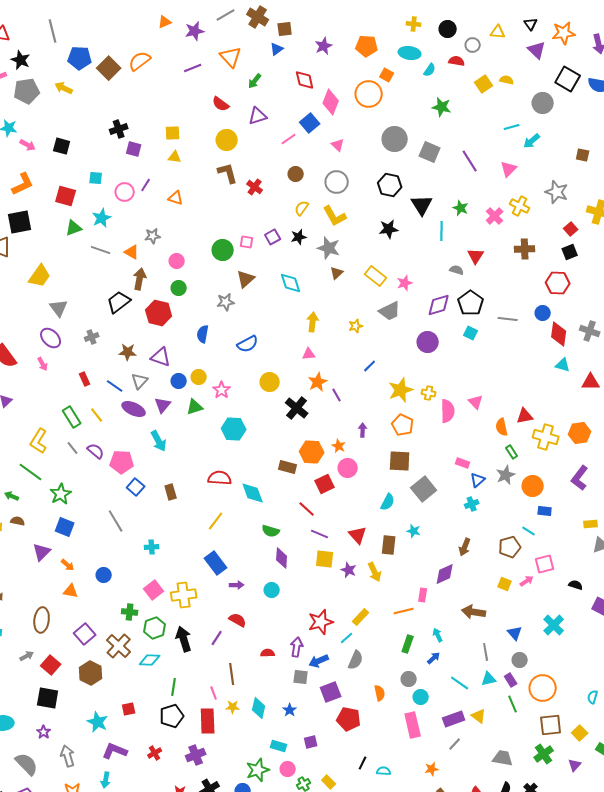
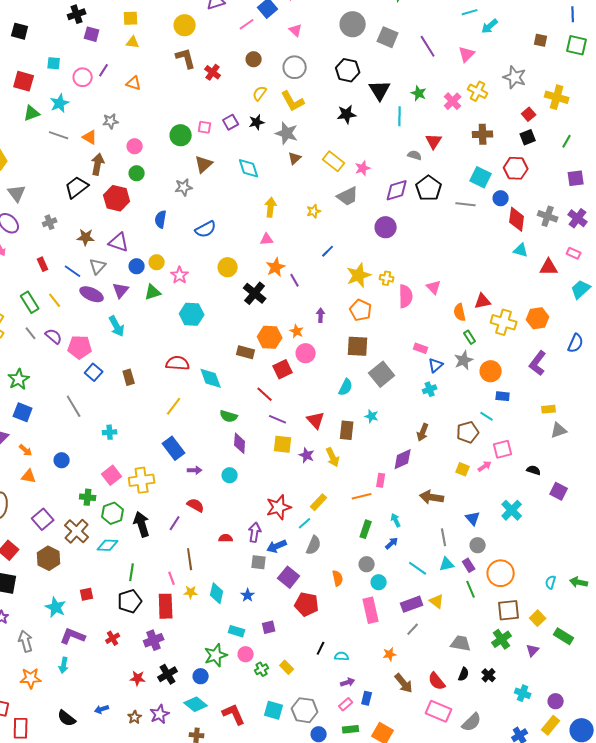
cyan square: (471, 333) -> (481, 177), moved, size x1.5
purple square: (331, 692) -> (289, 577), turned -30

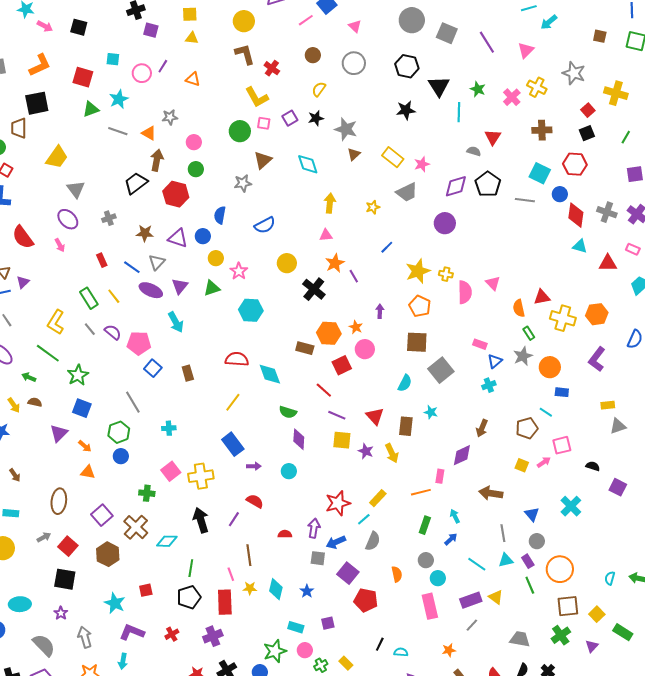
yellow L-shape: (293, 101) -> (257, 97), moved
blue circle: (137, 266) -> (203, 236), moved
green hexagon: (113, 513) -> (119, 432), moved

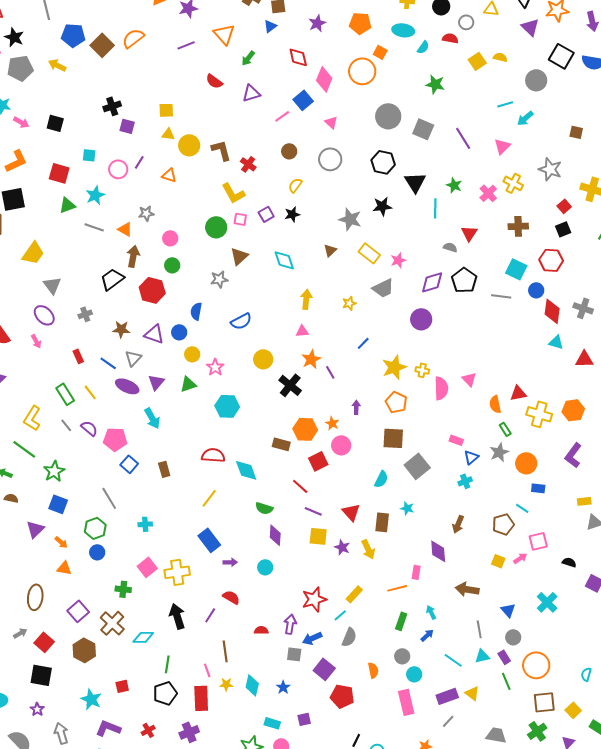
yellow circle: (244, 21) -> (189, 145), moved
gray star: (346, 129) -> (350, 219), moved
purple diamond: (462, 455) -> (438, 551), turned -70

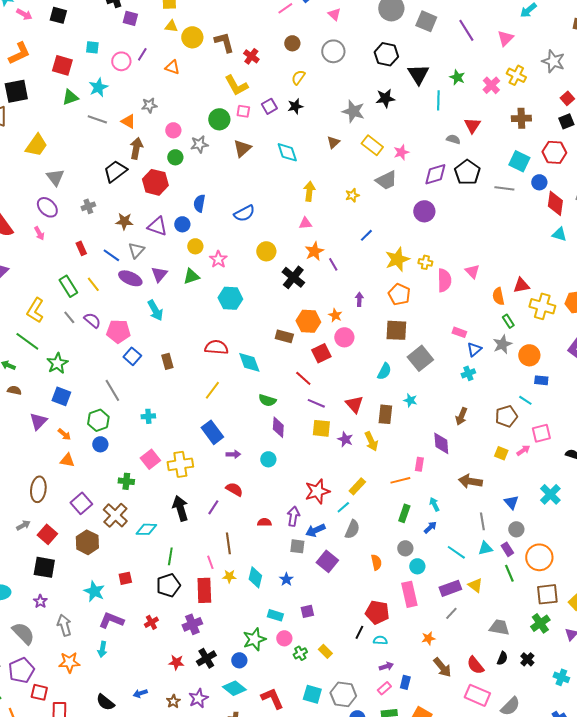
gray star: (219, 279) -> (199, 144), moved
red pentagon: (342, 696) -> (377, 612), moved

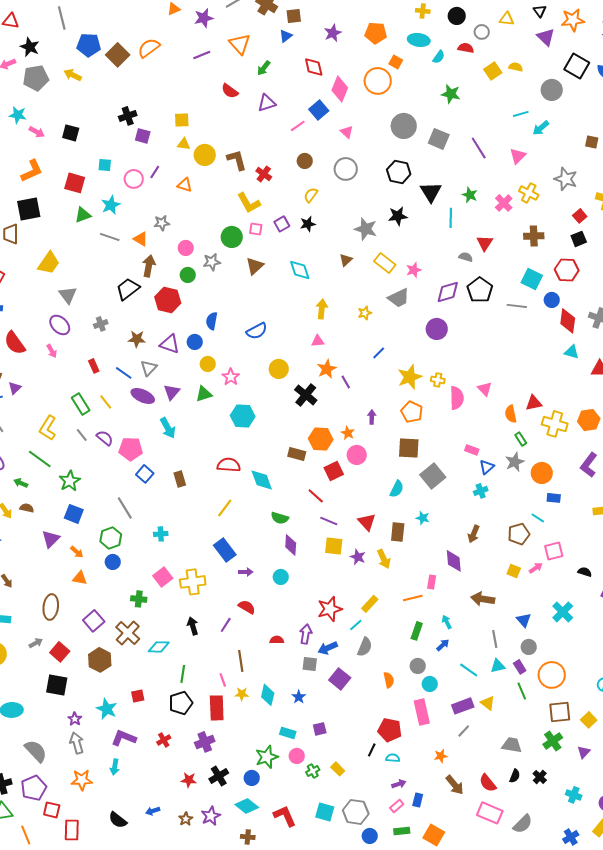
black arrow: (180, 508) -> (193, 626), size x0.7
purple star: (40, 601) -> (75, 719), moved

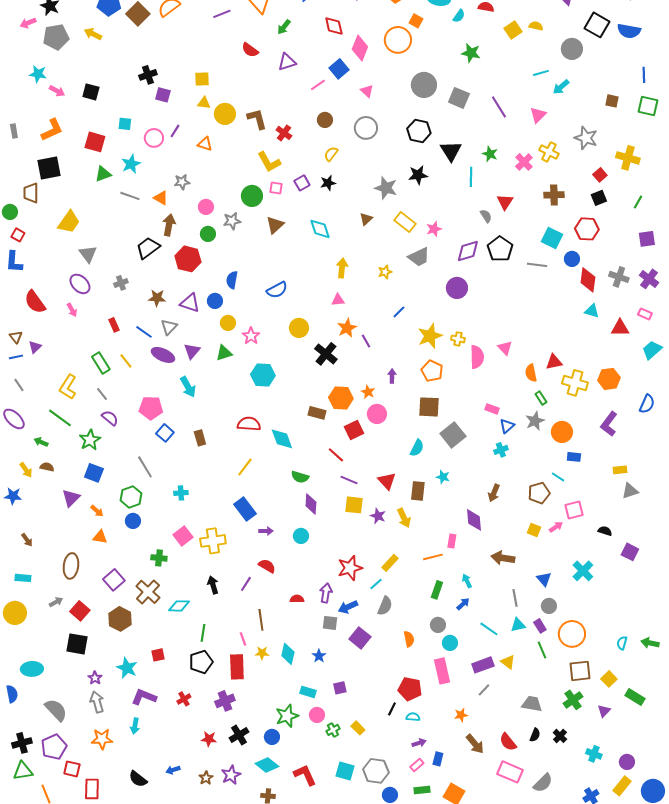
gray semicircle: (466, 257) -> (486, 216), turned 40
purple semicircle: (105, 438) -> (110, 418), moved

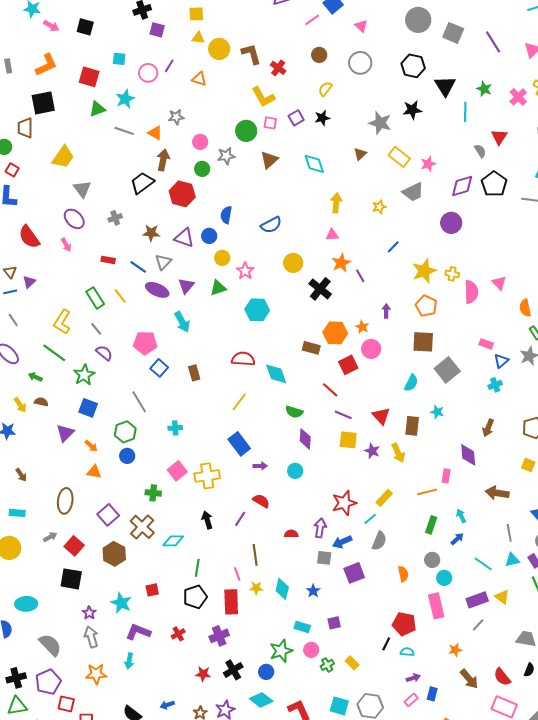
red rectangle: (114, 325) -> (108, 260), turned -56
purple square: (360, 638) -> (354, 573), turned 30

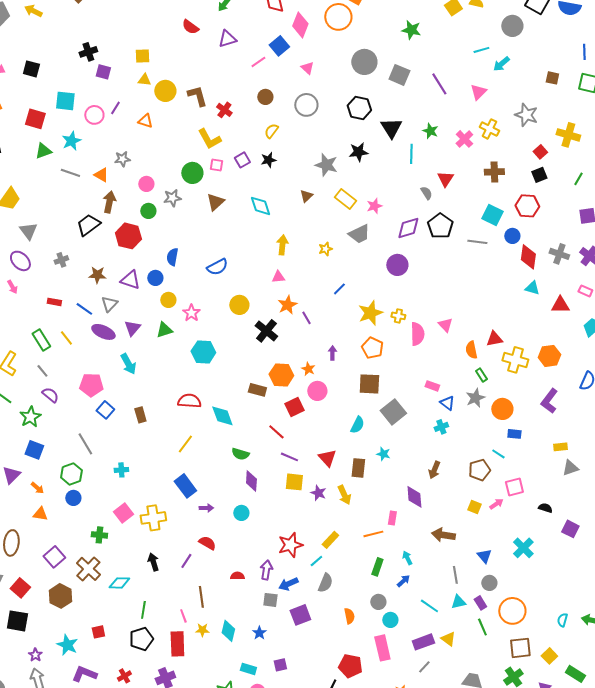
cyan square: (119, 59) -> (65, 101), size x1.5
blue triangle: (501, 361) -> (447, 403), turned -42

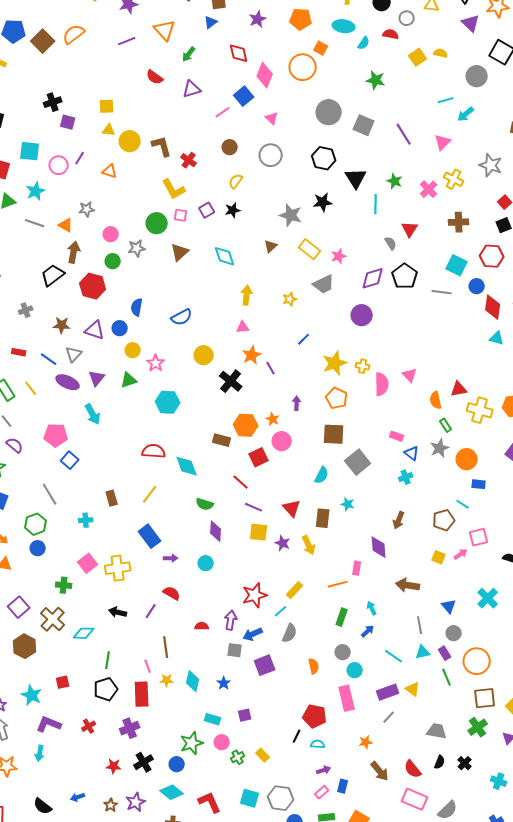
brown rectangle: (140, 415) -> (112, 498), moved
black arrow: (153, 562) -> (118, 612), turned -60

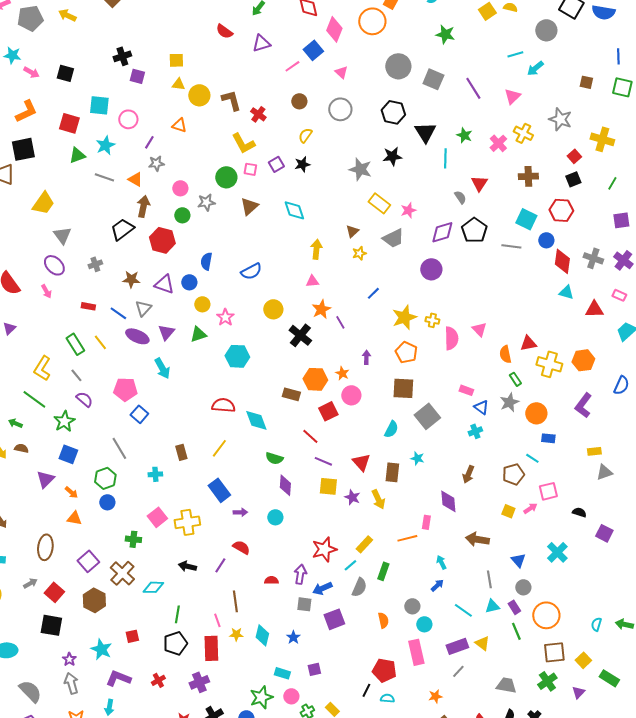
purple line: (80, 158) -> (149, 142), moved
brown triangle: (271, 246) -> (352, 231), moved
green rectangle: (342, 617) -> (383, 571), moved

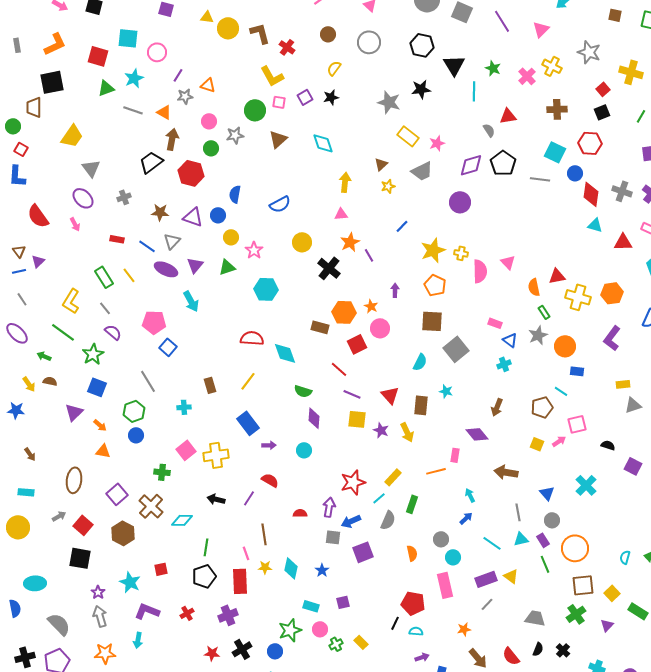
orange triangle: (179, 125) -> (208, 85), moved
red triangle: (479, 183) -> (508, 116), turned 48
purple diamond: (448, 501) -> (477, 434), turned -35

